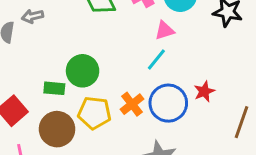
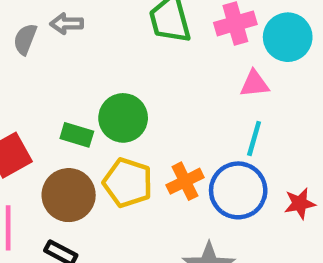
cyan line: (156, 60) -> (254, 138), moved, turned -35
red star: (204, 91) -> (300, 203), moved

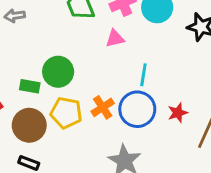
pink triangle: (254, 84) -> (115, 38), moved

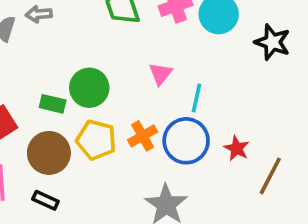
pink triangle: (115, 38) -> (161, 74), moved, turned -42
red star: (178, 113) -> (237, 148), turned -30

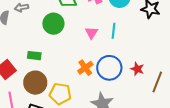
green circle: (89, 88) -> (53, 24), moved
cyan line: (196, 98) -> (113, 31), moved
yellow pentagon: (96, 140) -> (60, 94), moved

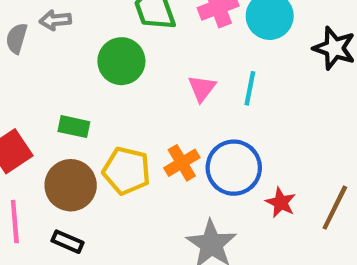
red star: (137, 69) -> (281, 203), moved
yellow pentagon: (60, 94) -> (127, 171), moved

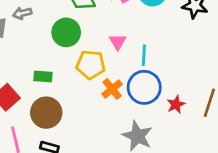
cyan line: (250, 88) -> (144, 55), moved
yellow pentagon: (127, 171) -> (91, 65), moved
red star: (281, 203) -> (176, 104), turned 30

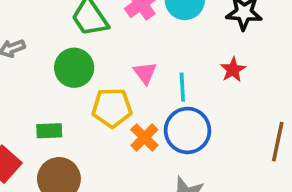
red star: (176, 104) -> (233, 70), moved

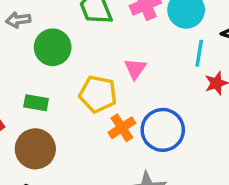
green circle: (74, 68) -> (53, 47), moved
cyan line: (182, 87) -> (199, 53), moved

